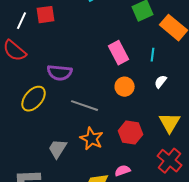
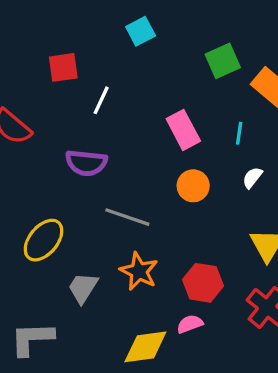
white line: (22, 21) -> (101, 100), moved
yellow ellipse: (34, 99) -> (44, 240), moved
red hexagon: (131, 133) -> (203, 283), moved

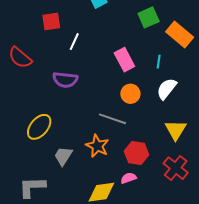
white semicircle: (252, 178) -> (167, 89), size x1.6
gray line: (127, 217) -> (112, 119), moved

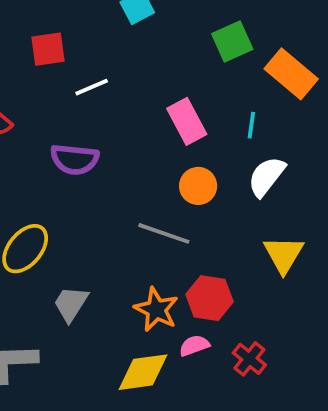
white line: (74, 42) -> (92, 87), turned 42
orange star: (97, 146) -> (156, 309), moved
red cross: (176, 168) -> (249, 359), moved, size x0.7

